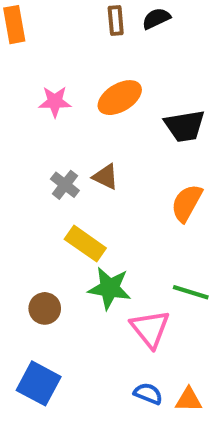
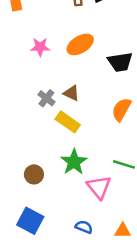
yellow rectangle: (85, 244) -> (68, 122), moved
green star: (110, 288) -> (74, 162), turned 30
blue semicircle: (148, 394) -> (84, 227), moved

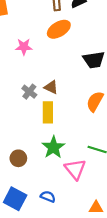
orange ellipse: (80, 44) -> (59, 29), moved
yellow rectangle: (68, 122) -> (48, 112), turned 55
blue semicircle: (84, 227) -> (48, 197), moved

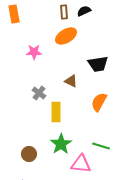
brown triangle: (51, 87) -> (71, 81), moved
pink triangle: (75, 169) -> (81, 164), turned -45

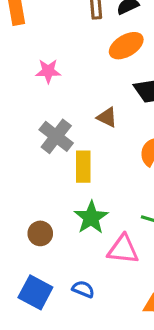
orange ellipse: (66, 36) -> (126, 46), moved
gray cross: (39, 93) -> (56, 136), size x1.5

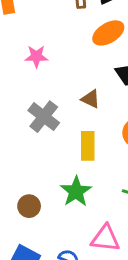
yellow rectangle: (83, 167) -> (88, 146), moved
pink triangle: (123, 249) -> (105, 238), moved

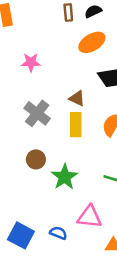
yellow rectangle: (88, 146) -> (76, 125), moved
brown circle: (29, 206) -> (36, 159), moved

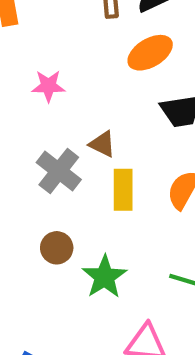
brown triangle: (77, 98) -> (102, 144), moved

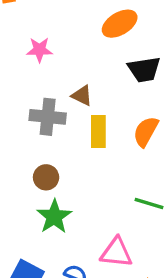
gray cross: (59, 171) -> (48, 117), turned -32
green star: (104, 277) -> (54, 217), moved

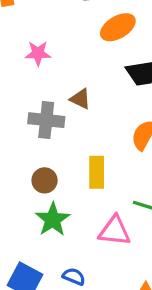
yellow rectangle: (98, 132) -> (97, 172), moved
pink triangle: (116, 253) -> (115, 231), moved

